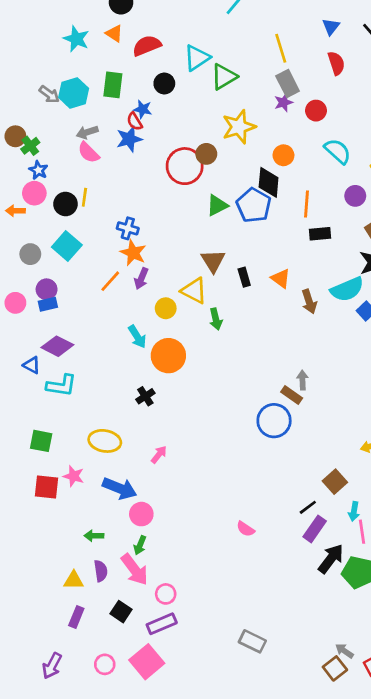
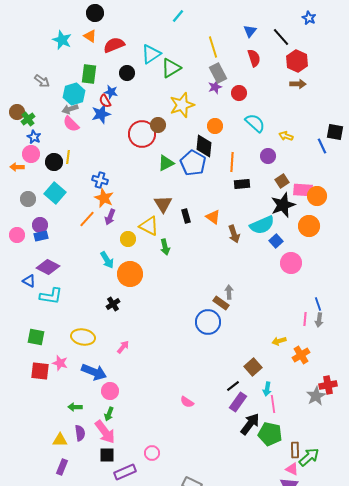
cyan hexagon: (74, 93) -> (74, 94), moved
pink circle: (166, 594) -> (152, 453), moved
black square: (121, 612) -> (107, 455), moved, turned -35

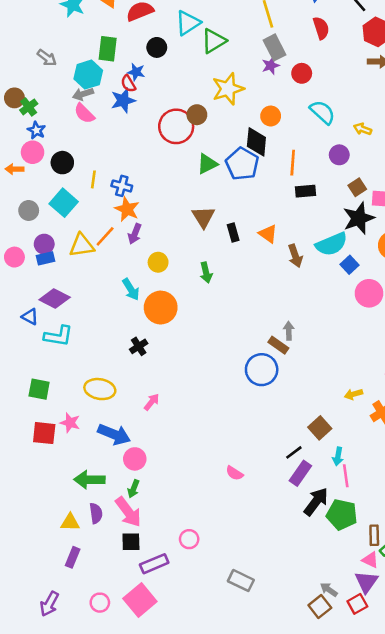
yellow line: (68, 157) -> (93, 179), moved
yellow triangle: (149, 226) -> (82, 245), moved, turned -35
green arrow: (75, 407) -> (89, 480), size x1.6

